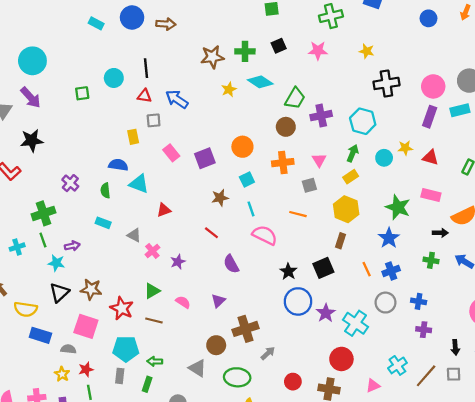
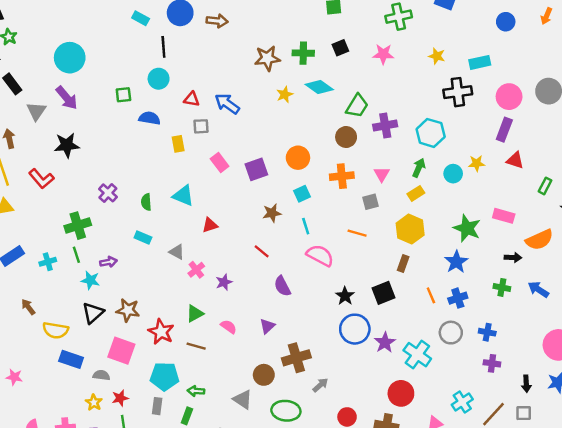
black line: (146, 68) -> (163, 47), moved
cyan rectangle: (460, 110) -> (480, 62), moved
red triangle: (430, 157) -> (515, 160), moved
blue semicircle: (118, 165) -> (149, 118), moved

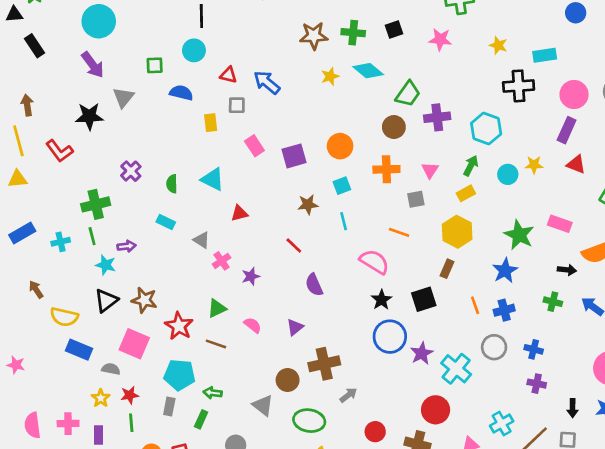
gray triangle: (36, 111) -> (123, 97), moved
pink semicircle: (320, 255) -> (374, 262), moved

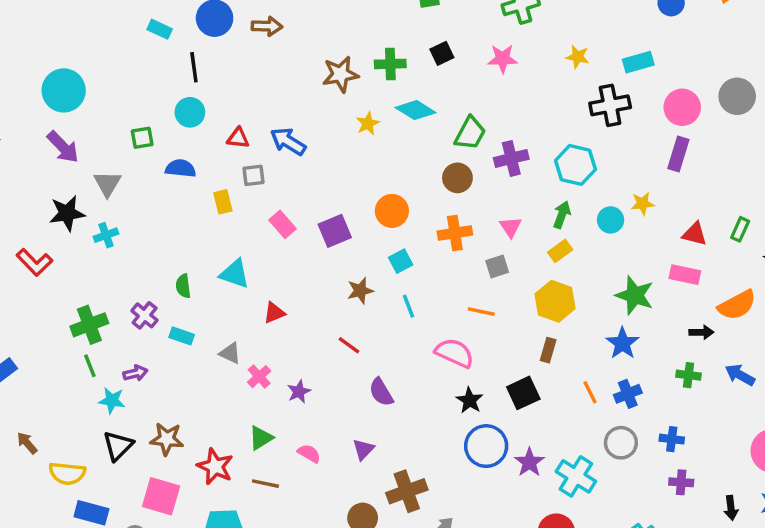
red triangle: (576, 164) -> (695, 234), moved
purple cross: (131, 171) -> (145, 315), moved
cyan cross: (61, 242) -> (106, 235), moved

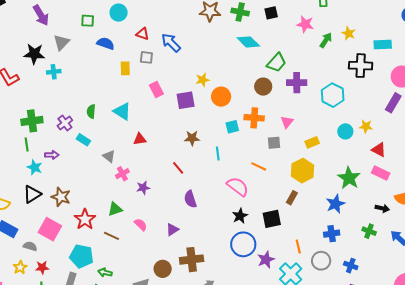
yellow star: (368, 124) -> (203, 80), moved
green arrow: (562, 215) -> (326, 40), moved
red triangle: (695, 234) -> (379, 150), moved
cyan square: (401, 261) -> (232, 127), moved
orange line: (590, 392) -> (298, 247), moved

